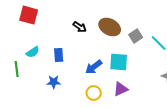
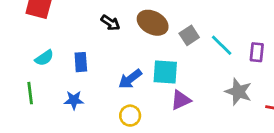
green line: (17, 69) -> (30, 93), moved
purple triangle: (121, 89) -> (181, 100), moved

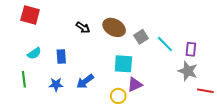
blue arrow: (130, 79) -> (85, 81), moved
gray star: (238, 92) -> (188, 71), moved
yellow circle: (130, 116) -> (118, 96), moved

